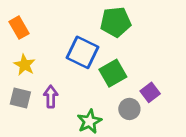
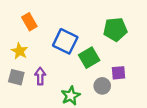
green pentagon: (116, 22) -> (115, 29), moved
orange rectangle: (19, 28) -> (29, 22), moved
purple square: (150, 92) -> (118, 73), turned 32

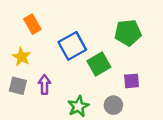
blue square: (65, 41) -> (72, 46), turned 35
gray circle: (102, 86) -> (113, 105), moved

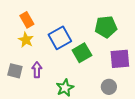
yellow star: (22, 57) -> (26, 40), moved
purple square: (132, 81) -> (120, 59), moved, size x1.5
gray circle: (113, 105) -> (109, 87), moved

